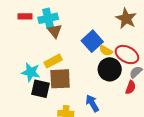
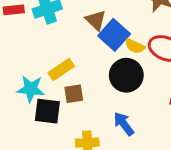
brown triangle: (55, 31) -> (96, 20), moved
black circle: (110, 69) -> (126, 75), moved
brown square: (60, 79) -> (74, 94), size x0.6

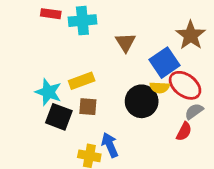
blue square: (114, 35) -> (164, 63), moved
yellow semicircle: (135, 46) -> (160, 87), moved, turned -36
blue arrow: (124, 124) -> (110, 145), moved

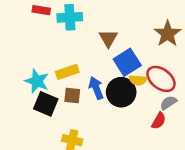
blue square: (164, 63) -> (127, 62), moved
blue arrow: (110, 145) -> (96, 88), moved

